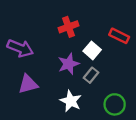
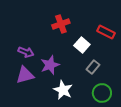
purple arrow: (20, 48) -> (26, 52), moved, size x0.7
purple star: (69, 64) -> (50, 65), moved
gray rectangle: (91, 75) -> (93, 67), moved

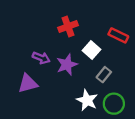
purple arrow: (26, 52) -> (41, 58), moved
purple star: (50, 65) -> (67, 65), moved
white star: (63, 90) -> (87, 100), moved

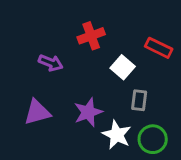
purple arrow: (41, 58) -> (51, 63), moved
purple star: (67, 65) -> (88, 112), moved
gray rectangle: (104, 75) -> (139, 100), turned -32

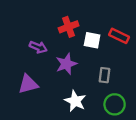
white square: (123, 67) -> (92, 40), moved, turned -30
purple star: (88, 112) -> (66, 64), moved
white star: (117, 135) -> (75, 101), moved

